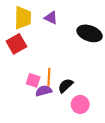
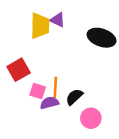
yellow trapezoid: (23, 18) -> (40, 26), moved
red square: (16, 44) -> (19, 70), moved

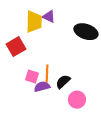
red square: (19, 70) -> (16, 47), moved

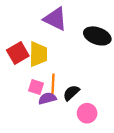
purple triangle: (49, 17) -> (55, 19), size x1.6
yellow trapezoid: (34, 22) -> (38, 54), moved

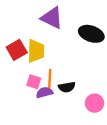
black semicircle: (71, 93) -> (67, 87), turned -147
pink circle: (87, 113) -> (95, 103), moved

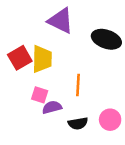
orange line: (50, 79) -> (78, 85), moved
black semicircle: (67, 87) -> (78, 123), moved

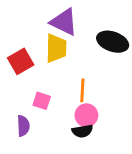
yellow trapezoid: (42, 59) -> (56, 48), moved
purple semicircle: (52, 107) -> (23, 126), moved, turned 102
pink circle: (110, 120) -> (86, 115), moved

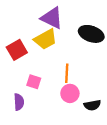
yellow trapezoid: (56, 48) -> (46, 39), turned 60
black semicircle: (82, 131) -> (92, 105), moved

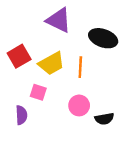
yellow trapezoid: (46, 39) -> (51, 63), moved
orange line: (67, 73) -> (80, 67), moved

